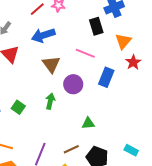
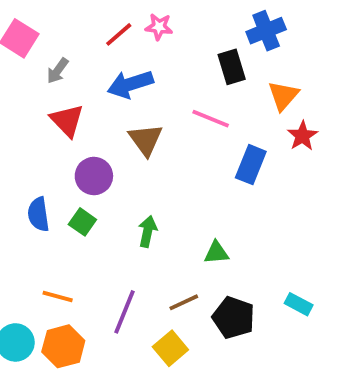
purple circle: (73, 84) -> (94, 176), moved
green arrow: (50, 101) -> (147, 231), moved

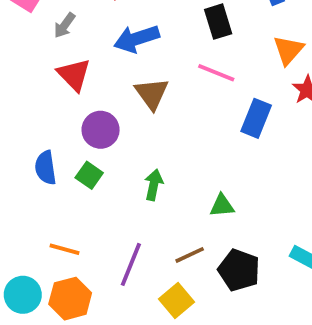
black rectangle: (232, 67) -> (218, 22), moved

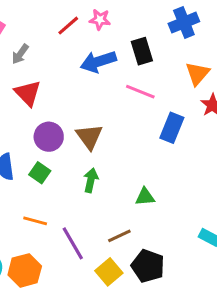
blue arrow: (137, 39) -> (98, 62), moved
brown triangle: (152, 94) -> (89, 137), moved
orange line: (64, 249) -> (35, 221), moved
purple line: (131, 264) -> (73, 243), turned -52
black pentagon: (239, 270) -> (148, 266), moved

